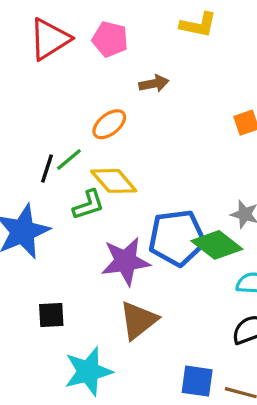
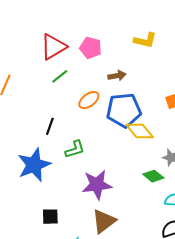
green line: (69, 160) -> (60, 76), moved
yellow diamond: (114, 181) -> (140, 131), moved
blue pentagon: (177, 238) -> (124, 110), moved
green diamond: (217, 245) -> (153, 176), size x0.7

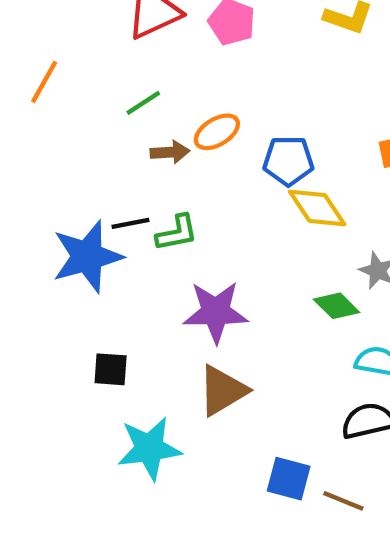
green line: (60, 76) -> (143, 103), moved
brown arrow: (117, 76) -> (170, 152), moved
blue pentagon: (124, 110) -> (288, 161), size x0.7
black line: (50, 126) -> (130, 223), moved, turned 54

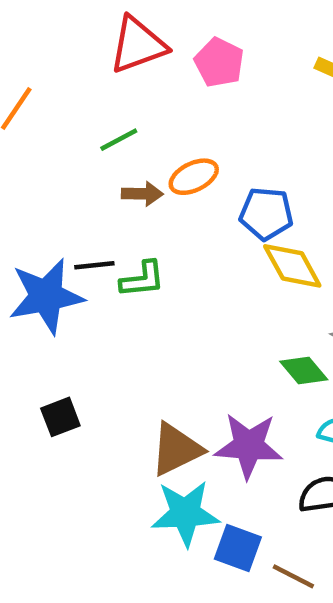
purple star: (216, 312) -> (249, 446), moved
black square: (111, 369) -> (60, 417), turned -30
cyan star: (149, 448) -> (185, 513), moved

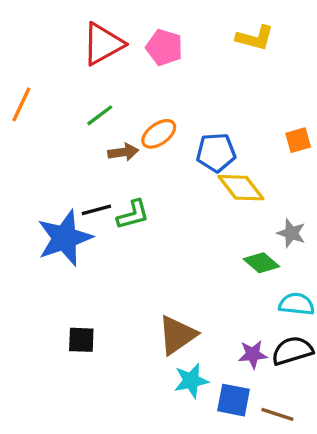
black square: (60, 417) -> (81, 340), moved, turned 32
purple star: (249, 446) -> (253, 354), moved, size x0.6
cyan star: (185, 513) -> (191, 381), size x0.7

